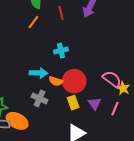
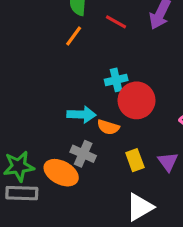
red line: (61, 13) -> (116, 22), turned -48
red circle: (74, 81) -> (137, 100), moved
orange ellipse: (17, 121) -> (61, 173), moved

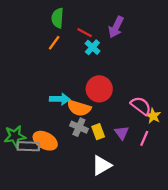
cyan cross: (116, 80) -> (92, 47), moved, turned -35
orange semicircle: (108, 127) -> (79, 108), size x1.5
gray cross: (83, 154) -> (79, 127), moved
gray rectangle: (22, 193) -> (28, 146), moved

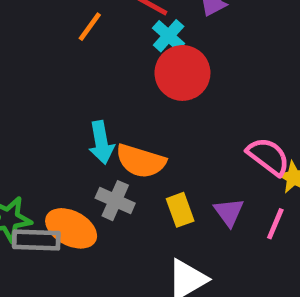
red circle: (99, 89) -> (182, 73), moved
cyan arrow: (60, 99) -> (101, 143), turned 78
gray cross: (79, 127) -> (115, 201), moved

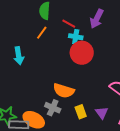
cyan cross: (169, 36) -> (76, 37), turned -32
cyan arrow: (101, 143) -> (19, 56), moved

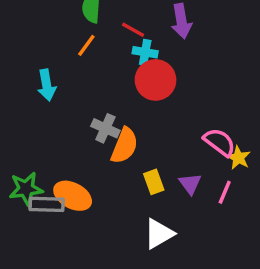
purple arrow: (97, 19) -> (181, 21), turned -36
orange semicircle: (64, 91) -> (124, 146), turned -85
gray cross: (53, 108) -> (105, 128), moved

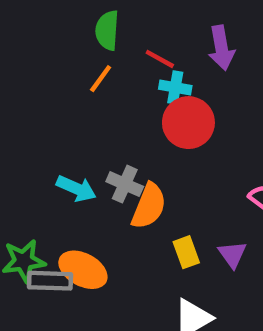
cyan arrow: (47, 85) -> (76, 188), moved, turned -56

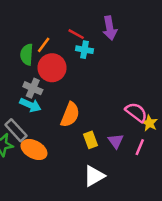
green semicircle: (107, 30) -> (27, 55), moved
red circle: (188, 123) -> (52, 68), moved
gray cross: (125, 184) -> (33, 88), moved
gray rectangle: (50, 281) -> (16, 130), moved, turned 45

